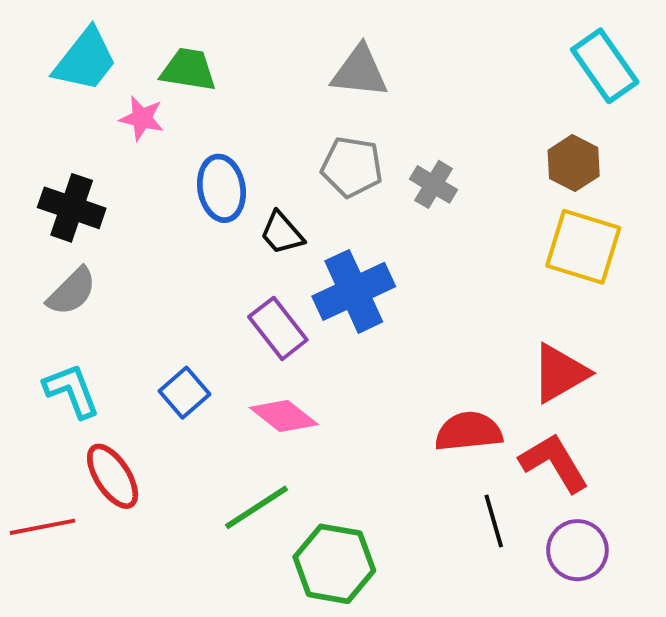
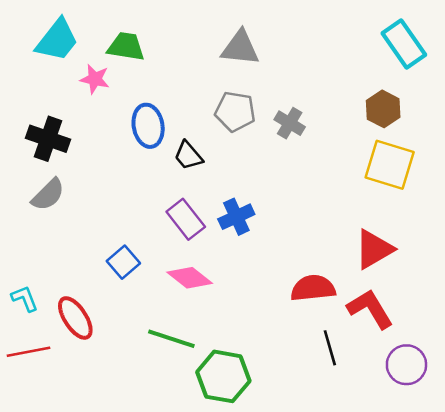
blue cross: (354, 291) -> (236, 217), moved, size x0.7
cyan L-shape: (72, 391) -> (25, 299), moved, size x0.7
green line: (256, 507) -> (171, 339), turned 51
purple circle: (577, 550) -> (406, 365), moved

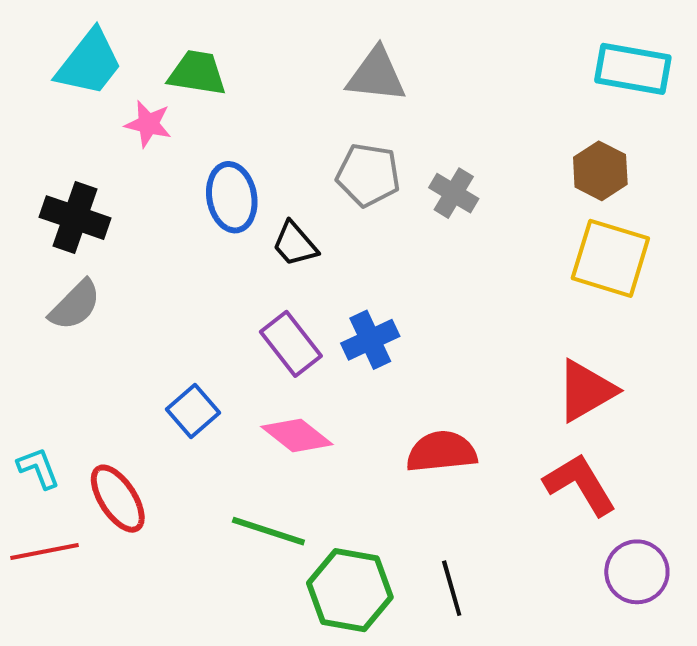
cyan rectangle: (404, 44) -> (633, 69), turned -45
red semicircle: (313, 288) -> (441, 452), moved
black line: (330, 348) -> (452, 588), moved

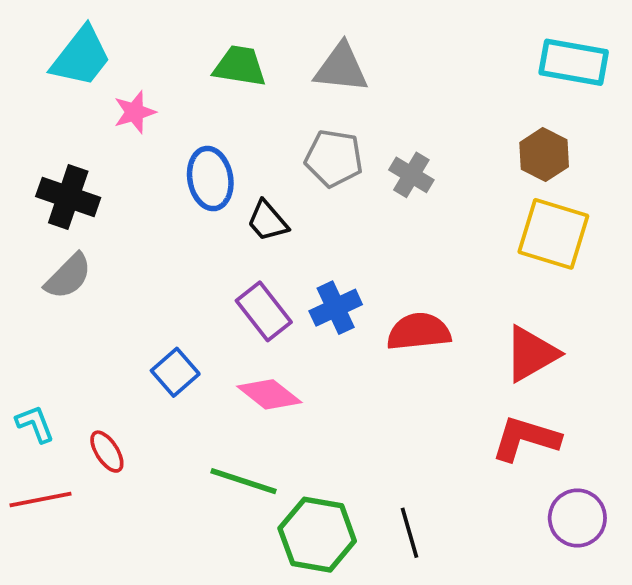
green trapezoid: (197, 73) -> (240, 66), moved
pink star: (148, 124) -> (135, 112), turned -30
red semicircle: (441, 452) -> (419, 332), moved
red L-shape: (580, 484) -> (526, 439), turned -42
red ellipse: (118, 499) -> (107, 452), size x0.7

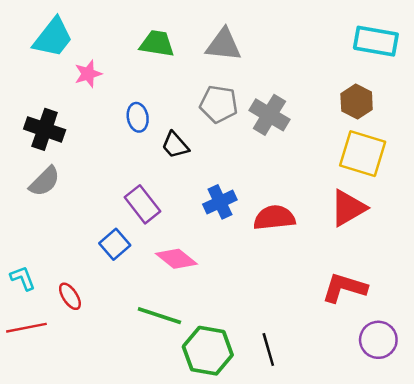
gray cross: (411, 175) -> (269, 115), size x1.4
blue ellipse: (210, 179) -> (138, 117), size x0.7
purple rectangle: (264, 311) -> (143, 204), moved
red triangle: (531, 354) -> (348, 208), moved

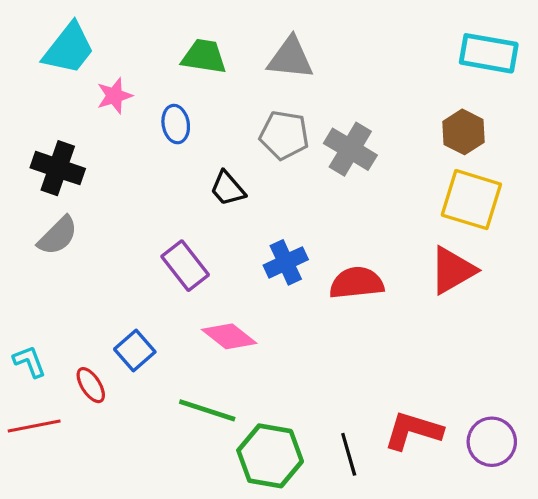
blue ellipse: (138, 117) -> (176, 124), moved
blue square: (115, 244) -> (135, 351), moved
red L-shape: (344, 288) -> (413, 431), moved

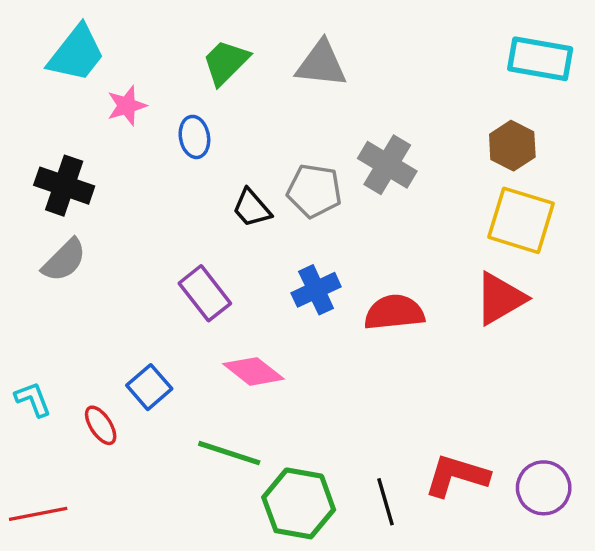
green trapezoid: (204, 56) -> (226, 62), turned -54
gray pentagon: (284, 135) -> (314, 191), moved
red line: (34, 426) -> (38, 514), moved

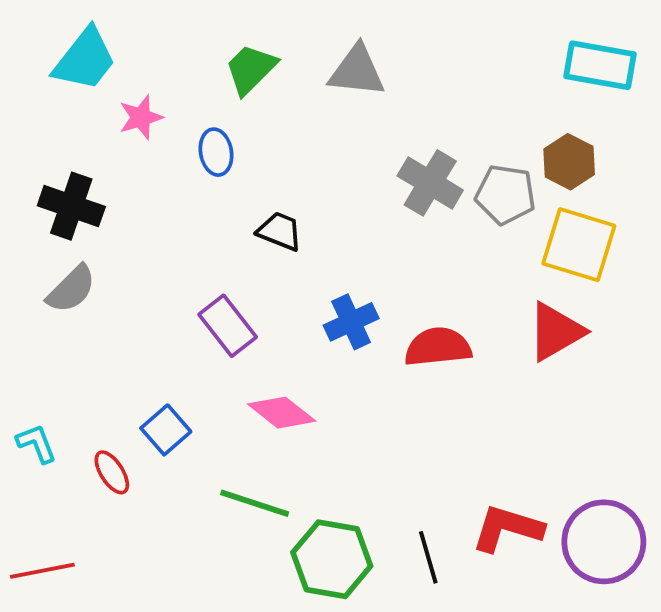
gray pentagon: (314, 191) -> (505, 195), moved
black trapezoid: (252, 208) -> (280, 231), turned 153
purple circle: (544, 488) -> (604, 542), size x1.4

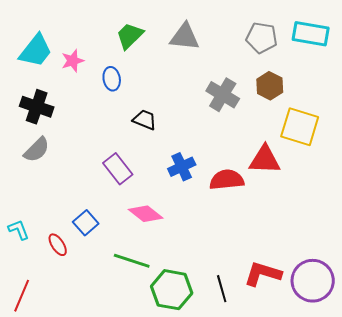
cyan trapezoid: (85, 59) -> (36, 51), moved
brown hexagon: (569, 162) -> (270, 86), moved
gray pentagon: (505, 195) -> (262, 38), moved
red triangle: (556, 332) -> (265, 160), moved, turned 32
red line: (42, 571) -> (22, 296), turned -56

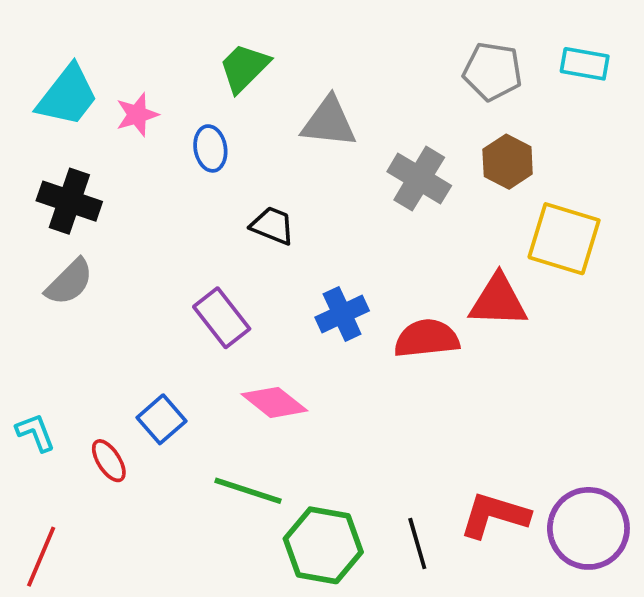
cyan rectangle: (311, 34) -> (585, 64), size x0.7
gray triangle: (185, 37) -> (329, 122), moved

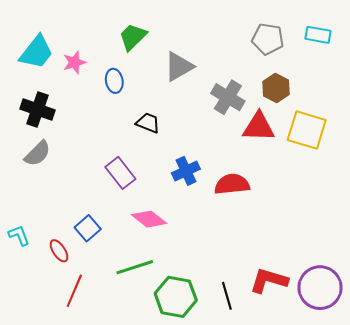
gray triangle: (329, 122) -> (179, 67), turned -36
red triangle: (498, 301) -> (259, 127), moved
green line: (248, 491) -> (135, 267), turned -36
red line: (41, 557) -> (74, 291), moved

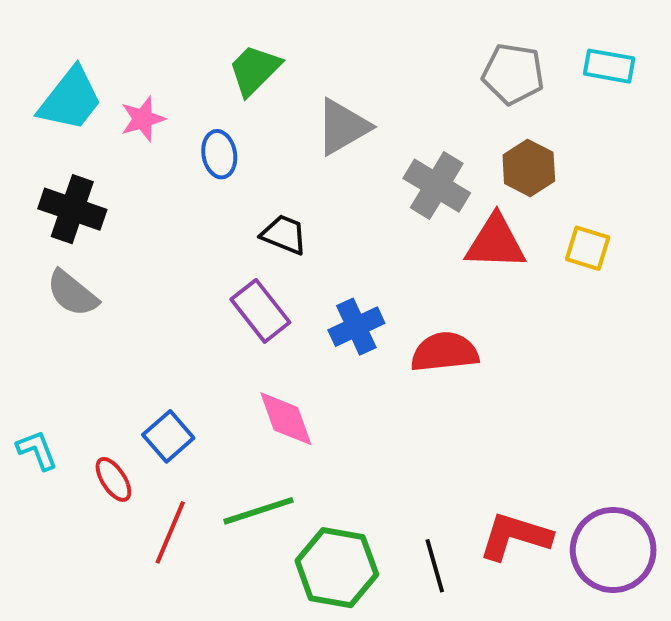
yellow square: (307, 130) -> (588, 248), size x0.6
gray semicircle: (37, 154) -> (72, 293), turned 84
purple rectangle: (120, 173) -> (260, 311), moved
pink diamond: (149, 219) -> (286, 419), turned 32
red line: (74, 291) -> (170, 532), moved

